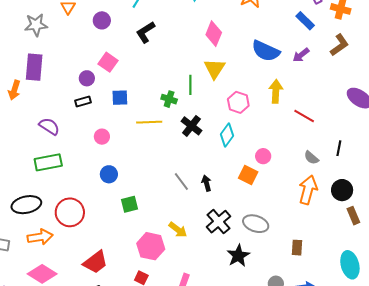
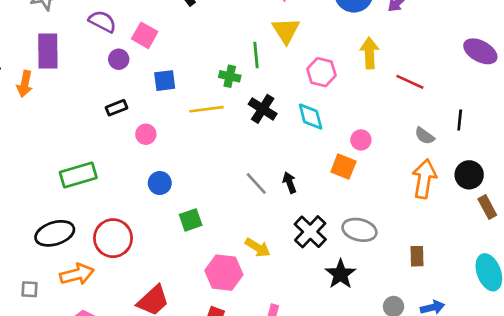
black rectangle: (83, 102) -> (117, 108), moved
purple semicircle: (49, 126) -> (102, 21), moved
cyan diamond: (227, 135) -> (311, 117), turned -45

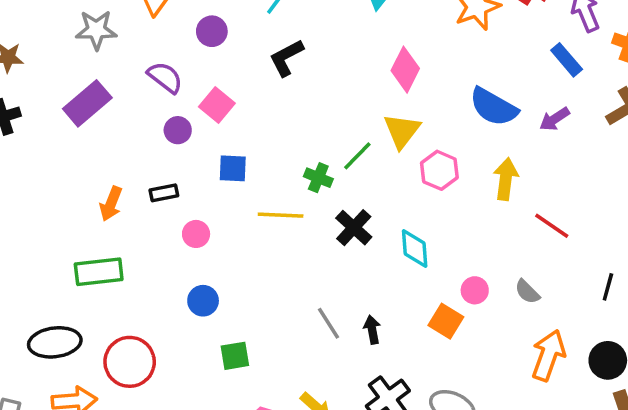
purple rectangle: (48, 51) -> (87, 103), turned 40
green line: (256, 55) -> (357, 156), turned 40
pink hexagon: (321, 72) -> (439, 170), moved
orange arrow: (25, 84) -> (111, 204), moved
gray semicircle: (425, 136) -> (527, 292), moved

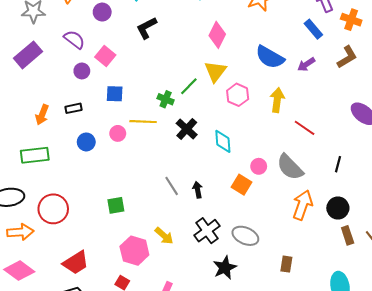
pink circle: (196, 234) -> (118, 133), moved
gray semicircle: (527, 292) -> (290, 167), size x1.8
blue circle: (203, 301) -> (86, 142), moved

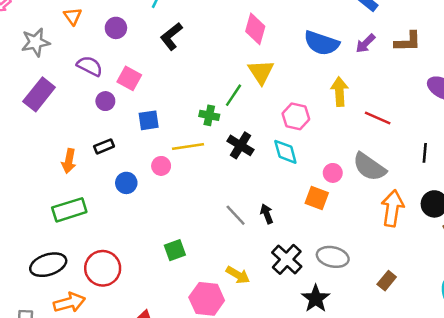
brown L-shape: (347, 57) -> (408, 42), moved, turned 40
pink hexagon: (238, 95) -> (296, 116), moved
brown rectangle: (286, 264) -> (387, 281), turned 42

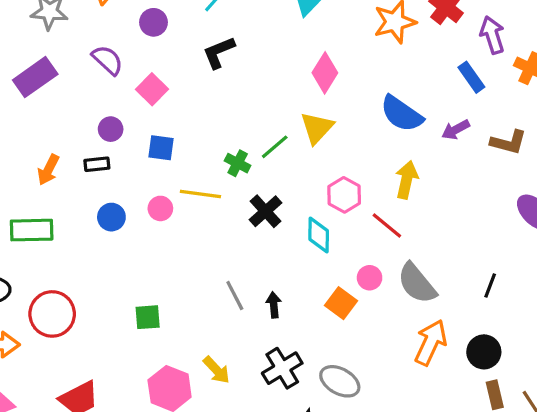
purple circle: (105, 101) -> (111, 129), moved
red line: (378, 118) -> (387, 225), moved

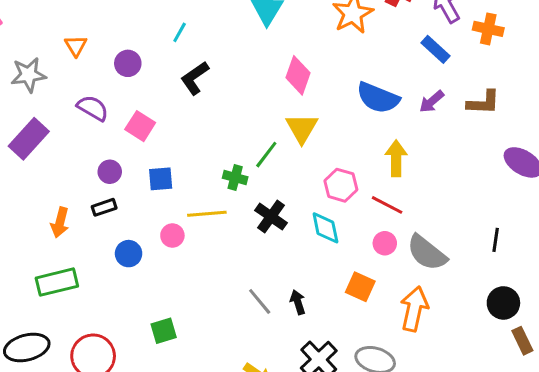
pink circle: (370, 278) -> (385, 243), moved
green square: (148, 317) -> (164, 331), moved
orange arrow: (431, 342) -> (414, 309), moved

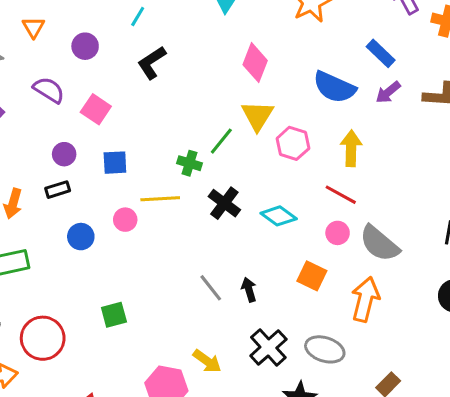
blue rectangle: (435, 49) -> (381, 53), moved
pink hexagon: (341, 185) -> (293, 143), moved
cyan diamond: (325, 228) -> (279, 216), turned -44

